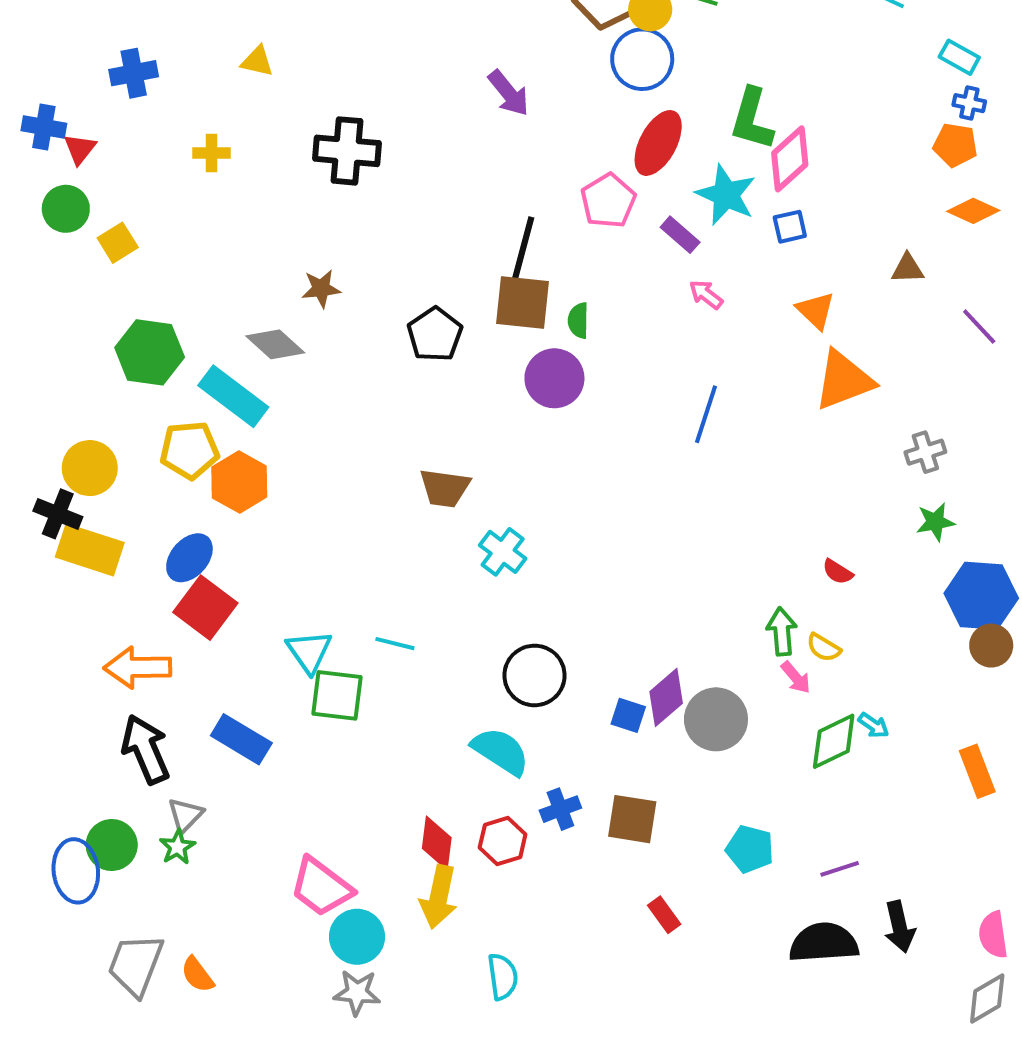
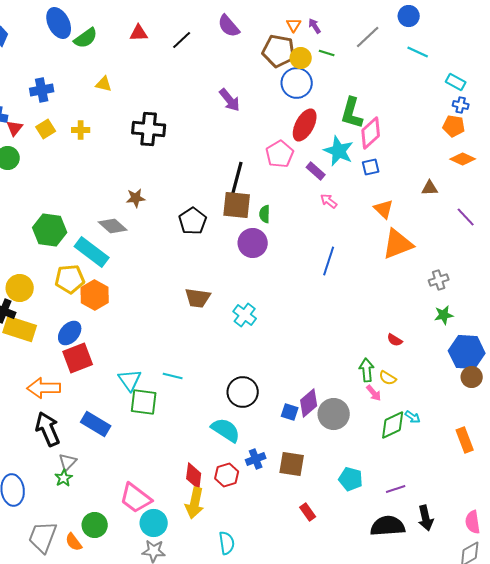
yellow square: (118, 243) -> (46, 129), moved
cyan cross: (503, 552) -> (245, 315), moved
red square: (205, 608) -> (78, 358), turned 32
green circle: (112, 845) -> (95, 525), moved

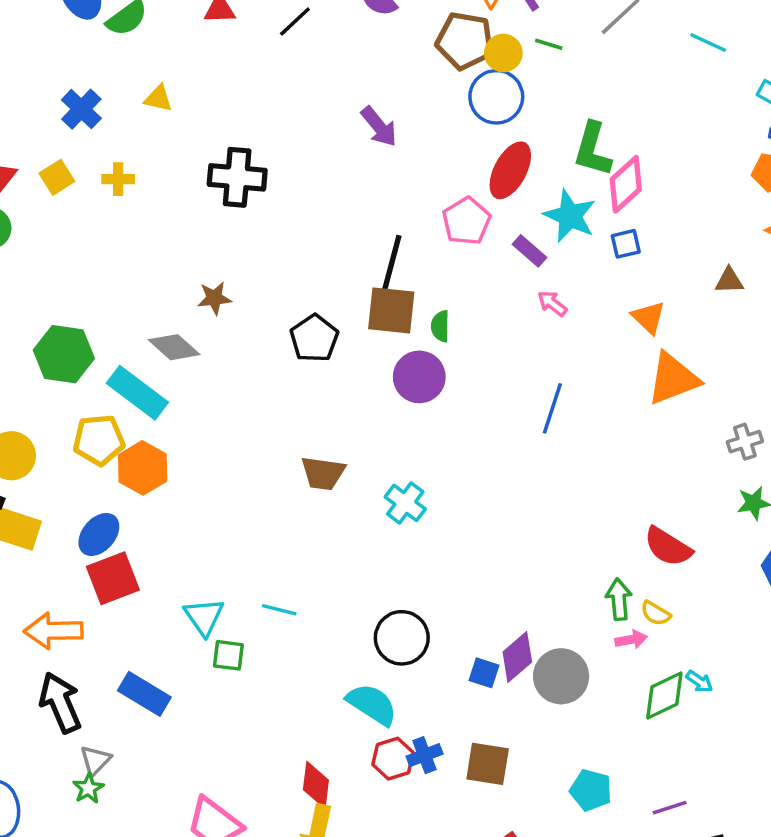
blue cross: (42, 90) -> (81, 109), moved, turned -35
red semicircle: (395, 340) -> (668, 547), size x1.8
pink arrow: (374, 393) -> (631, 640), turned -60
green square: (144, 402) -> (228, 655), size x0.7
red hexagon: (227, 475) -> (393, 759), moved

